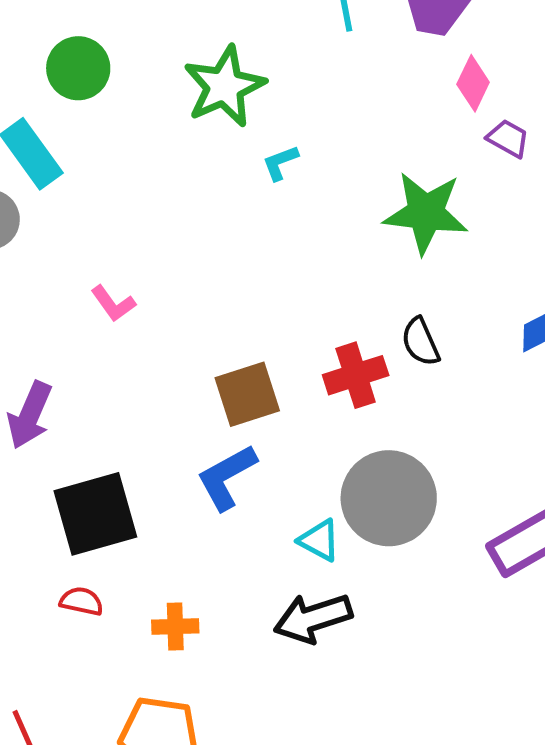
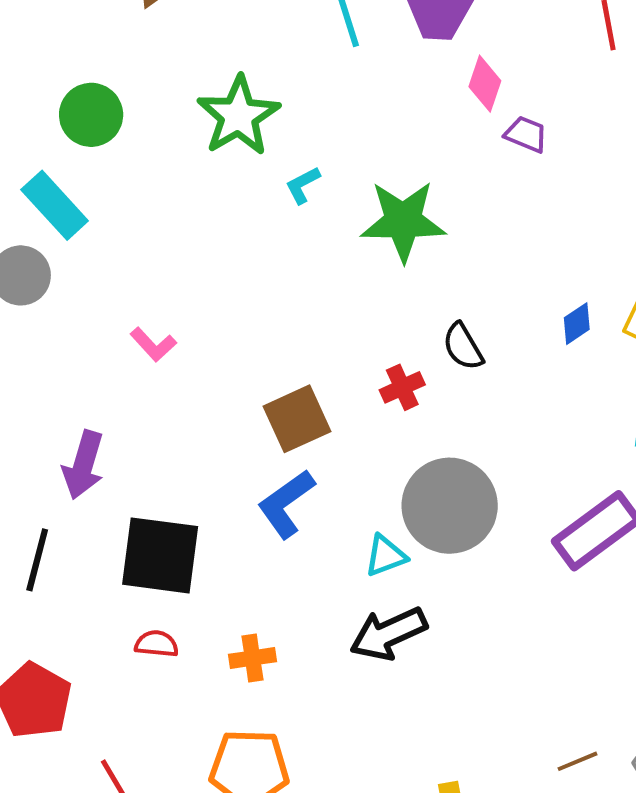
green star: (426, 213) -> (403, 221), moved
red cross: (356, 375) -> (402, 387), size x0.7
black square: (95, 514) -> (160, 555), turned 30
cyan triangle: (319, 540) -> (386, 556), turned -42

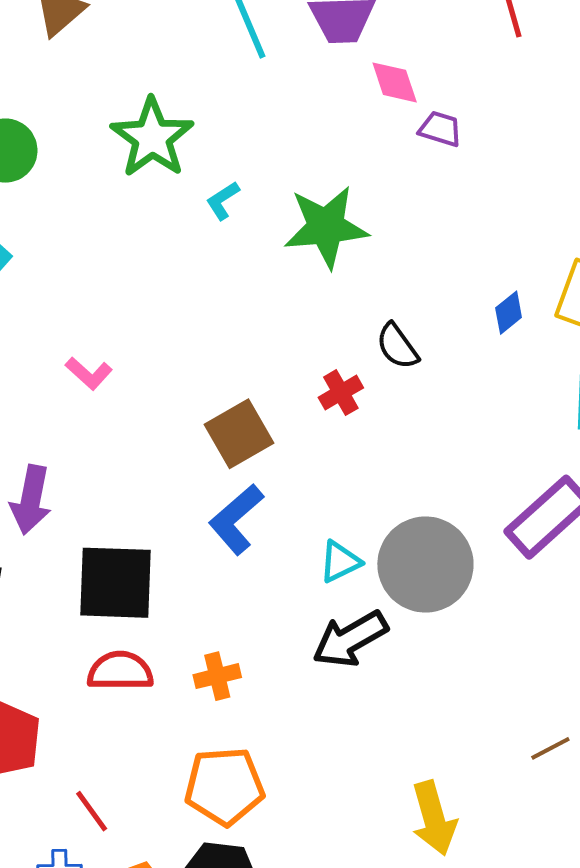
pink diamond: (485, 84) -> (395, 82), turned -32
gray circle: (450, 506) -> (425, 564), moved
red semicircle: (156, 644) -> (120, 671), size x1.5

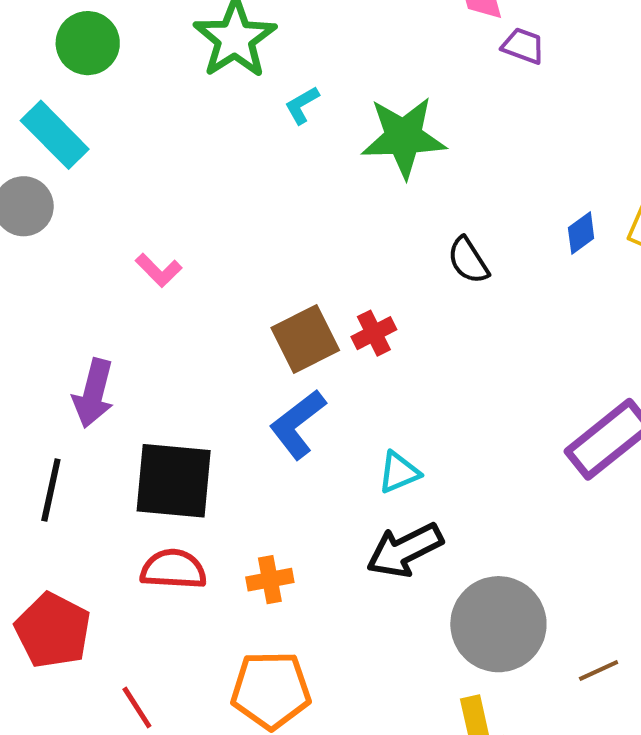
red cross: (341, 393) -> (374, 333), moved
gray circle: (425, 564) -> (498, 624), moved

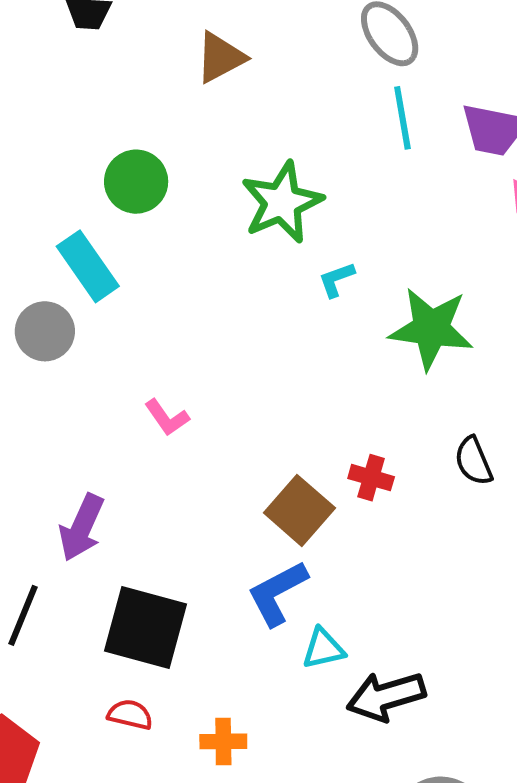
red cross: (374, 333) -> (371, 478), moved, turned 33
brown square: (305, 339) -> (299, 510), turned -32
cyan triangle: (399, 472) -> (323, 649), moved
black arrow: (405, 550) -> (386, 696), moved
red semicircle: (173, 569) -> (130, 715), size x0.7

